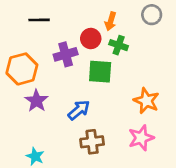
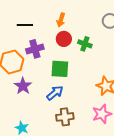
orange arrow: (111, 21) -> (61, 20), moved
purple cross: (66, 54) -> (35, 49), moved
green square: (100, 72) -> (60, 69), moved

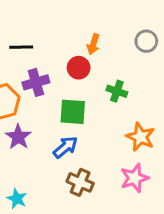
orange arrow: (61, 20) -> (93, 44), moved
green cross: (85, 44) -> (117, 91), moved
brown cross: (65, 117) -> (80, 182), turned 30

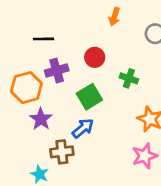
orange arrow: (93, 44) -> (114, 17), moved
green square: (73, 112) -> (89, 97), turned -35
brown cross: (80, 182) -> (62, 152), moved, turned -30

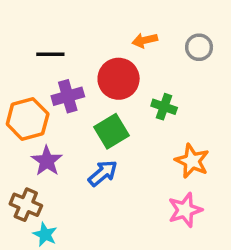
orange arrow: (114, 17) -> (145, 40), moved, turned 60
red circle: (95, 57) -> (119, 79), size x1.5
brown cross: (62, 152) -> (26, 205), moved, turned 30

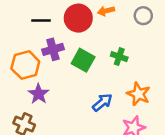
red circle: (119, 79) -> (78, 18), moved
green square: (112, 131) -> (83, 60), moved, turned -30
blue arrow: (103, 173) -> (102, 102), moved

